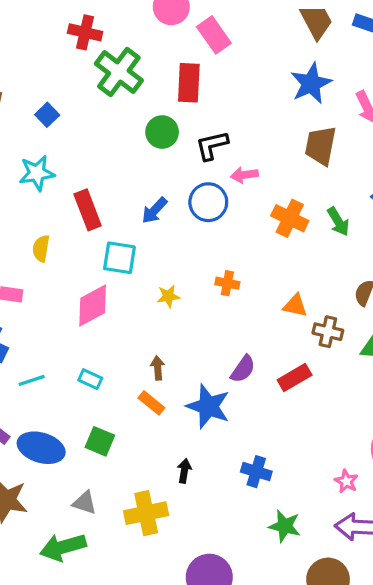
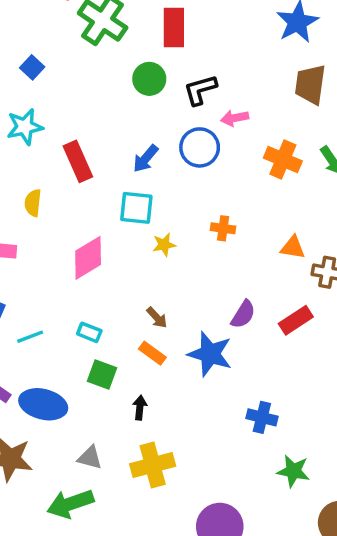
cyan square: (119, 258) -> (136, 208), moved
brown arrow: (158, 368) -> (157, 318), turned 145
green square: (100, 441) -> (102, 374), moved
black arrow: (184, 471) -> (140, 408), moved

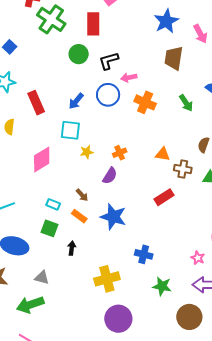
orange cross: (283, 160) -> (145, 102), moved
orange cross: (223, 228) -> (120, 153), moved, turned -32
purple semicircle: (243, 314) -> (110, 176), moved
cyan rectangle: (89, 332) -> (53, 204), moved
yellow cross: (153, 465) -> (107, 279), moved

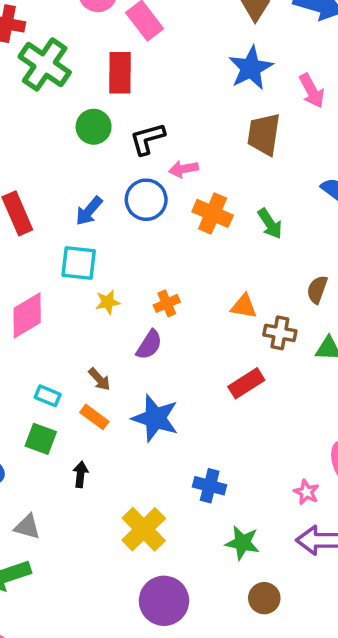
green arrow: (186, 103) -> (270, 224), moved
yellow cross: (107, 279) -> (144, 529), turned -30
brown circle: (189, 317) -> (264, 598), moved, size x0.7

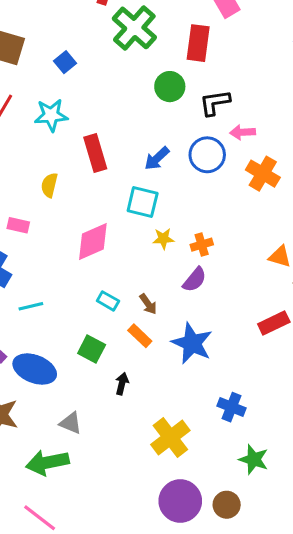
orange cross: (167, 303) -> (202, 245), moved
cyan rectangle: (48, 396) -> (108, 301), moved
brown circle: (264, 598) -> (227, 505), moved

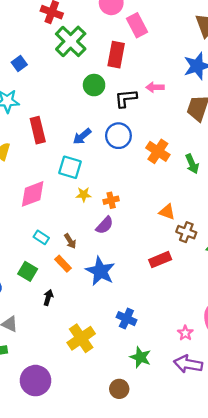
pink arrow: (243, 132) -> (155, 87), moved
purple circle: (180, 501) -> (35, 381), moved

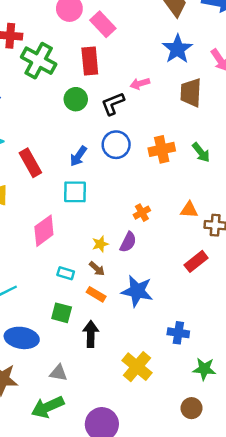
orange cross: (158, 151) -> (162, 149), turned -30
yellow star: (84, 195) -> (100, 244), moved
orange cross: (111, 200) -> (142, 213), moved
black arrow: (48, 298) -> (91, 334), size x1.5

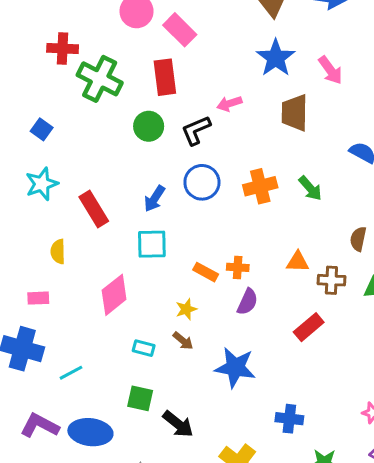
orange cross: (142, 213) -> (238, 267), turned 35
purple semicircle: (128, 242) -> (247, 302), moved
orange rectangle: (96, 294) -> (206, 272), moved
black arrow: (91, 334) -> (178, 424), turned 130

